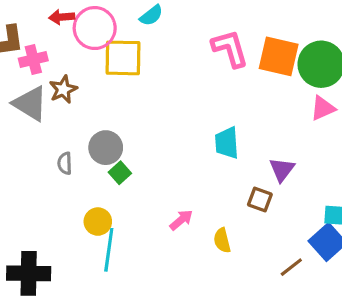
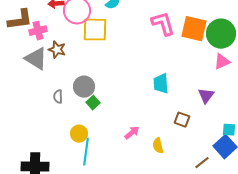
brown star: (63, 89) -> (57, 50), turned -30
purple triangle: (282, 170) -> (206, 96), moved

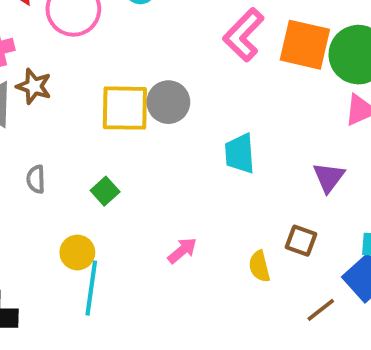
pink L-shape: (163, 24) -> (244, 35), turned -120
yellow square: (95, 30) -> (125, 108), moved
gray circle: (84, 87) -> (168, 102), moved
brown square: (182, 120) -> (301, 241), moved
yellow semicircle: (158, 146) -> (259, 266), moved

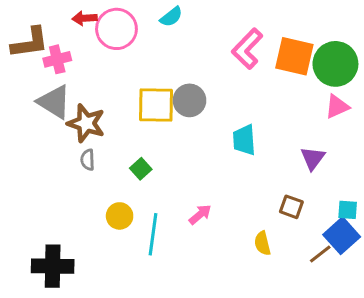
brown star: (34, 86) -> (86, 123), moved, size x1.4
yellow semicircle: (259, 266) -> (262, 243), moved
cyan line: (91, 288) -> (153, 234), moved
brown line: (321, 310) -> (320, 254), moved

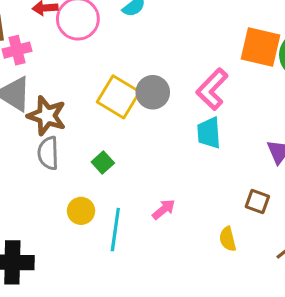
pink L-shape: (247, 49) -> (212, 89), moved
yellow square: (156, 105) -> (118, 97), turned 30
gray semicircle: (88, 160) -> (48, 153), size x1.5

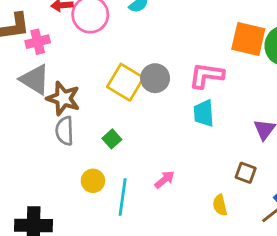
pink L-shape: (212, 89) -> (206, 75), turned 54

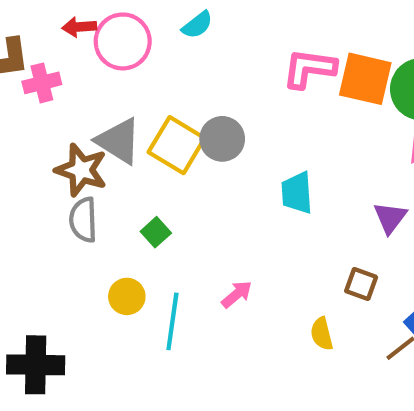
pink L-shape: (206, 75) -> (309, 68), moved
gray triangle: (35, 80) -> (119, 141), moved

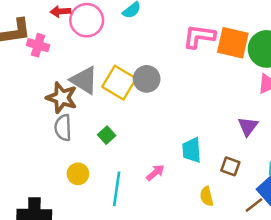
pink cross: (42, 83) -> (38, 45), turned 30
cyan trapezoid: (297, 193) -> (192, 150), moved
yellow circle: (127, 296) -> (78, 174), moved

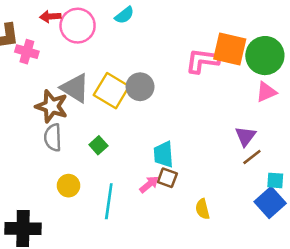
pink L-shape: (199, 36) -> (202, 61), moved
cyan trapezoid: (192, 150) -> (163, 154), moved
brown square: (230, 166) -> (167, 178), moved
brown line: (254, 205) -> (252, 157), moved

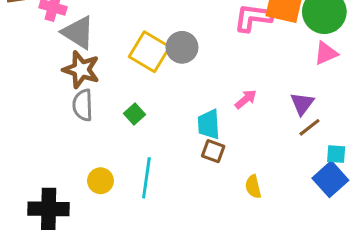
gray triangle: (75, 88) -> (78, 32), moved
pink arrow: (149, 184) -> (246, 99), moved
yellow circle: (68, 186) -> (100, 181), moved

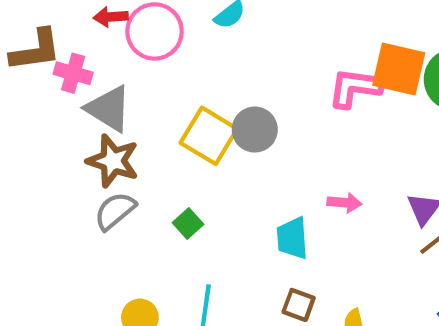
pink arrow: (246, 99) -> (345, 203), turned 45
gray semicircle: (83, 105) -> (115, 211), turned 52
brown square: (213, 151) -> (299, 305), moved

